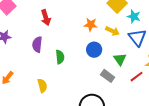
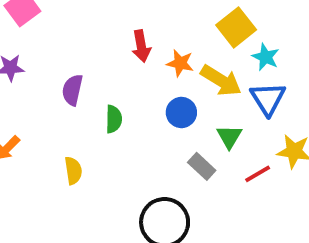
red arrow: (46, 18) -> (141, 46), moved
yellow arrow: (112, 31) -> (221, 81), size x1.5

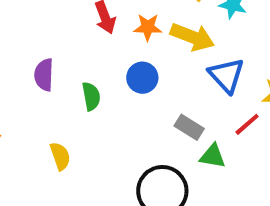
blue triangle: (268, 99) -> (226, 75), moved
blue circle: (181, 112) -> (142, 78), moved
green triangle: (229, 137) -> (213, 156), moved, turned -40

